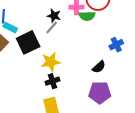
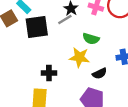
green semicircle: (87, 16) -> (91, 39), moved
yellow star: (51, 62) -> (79, 57), moved

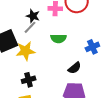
yellow star: (79, 57) -> (26, 51), moved

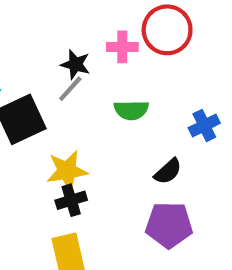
yellow star: (26, 51) -> (67, 171), moved

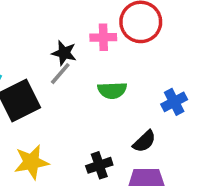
yellow star: (67, 171) -> (31, 162), moved
black cross: (71, 200) -> (99, 165), moved

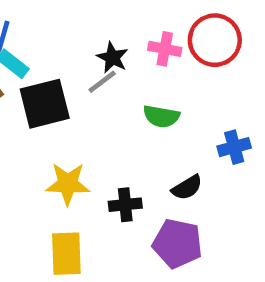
yellow star: (31, 162) -> (68, 184), moved

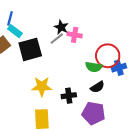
red circle: (215, 40) -> (108, 56), moved
pink cross: (165, 49) -> (75, 35), moved
green semicircle: (161, 116) -> (94, 67), moved

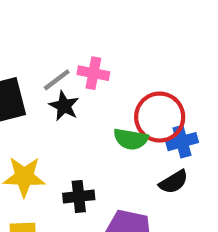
black star: (61, 27) -> (64, 106), moved
black semicircle: (97, 87) -> (174, 182), moved

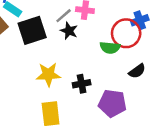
blue cross: (182, 142) -> (140, 20), moved

